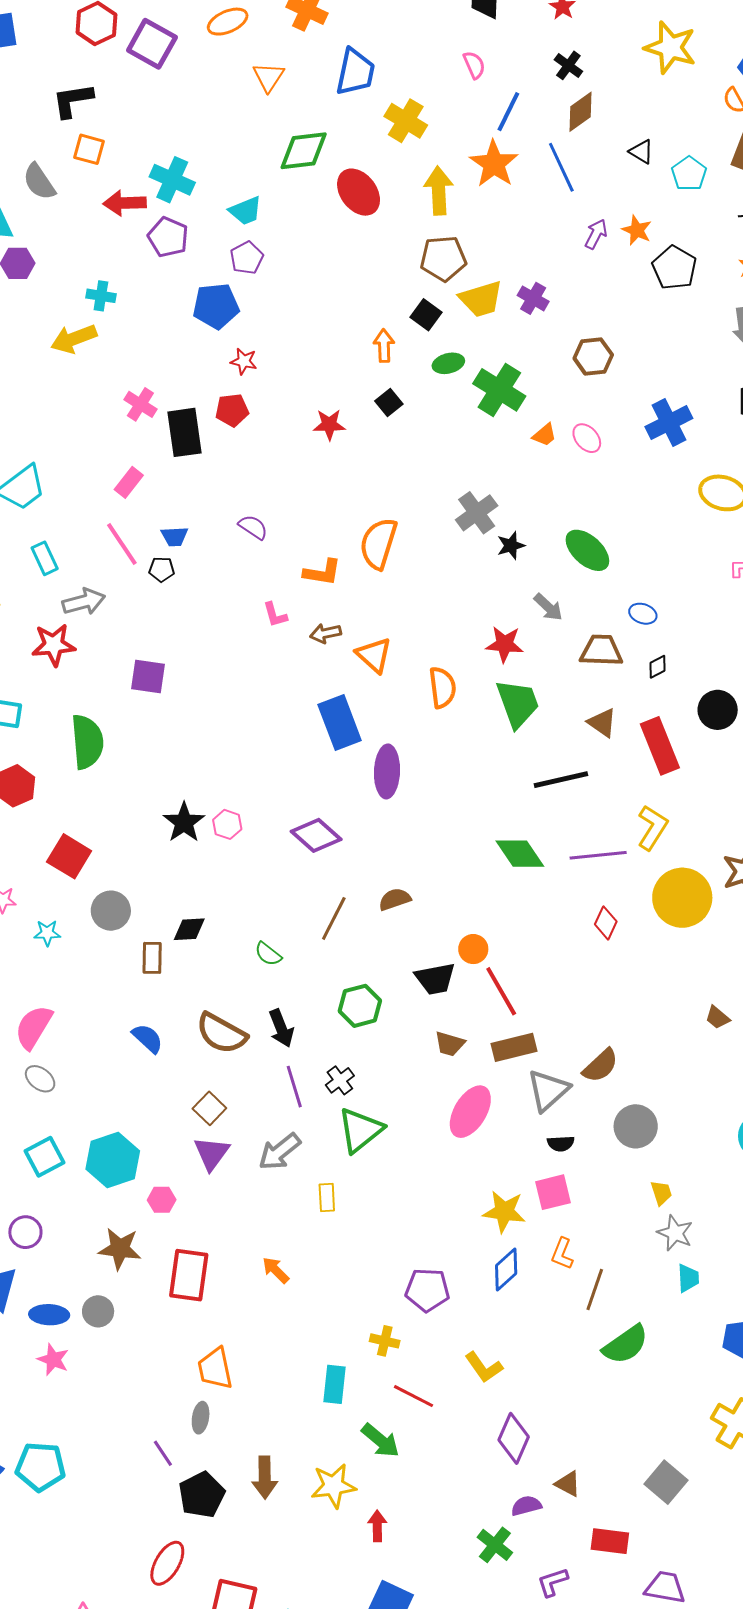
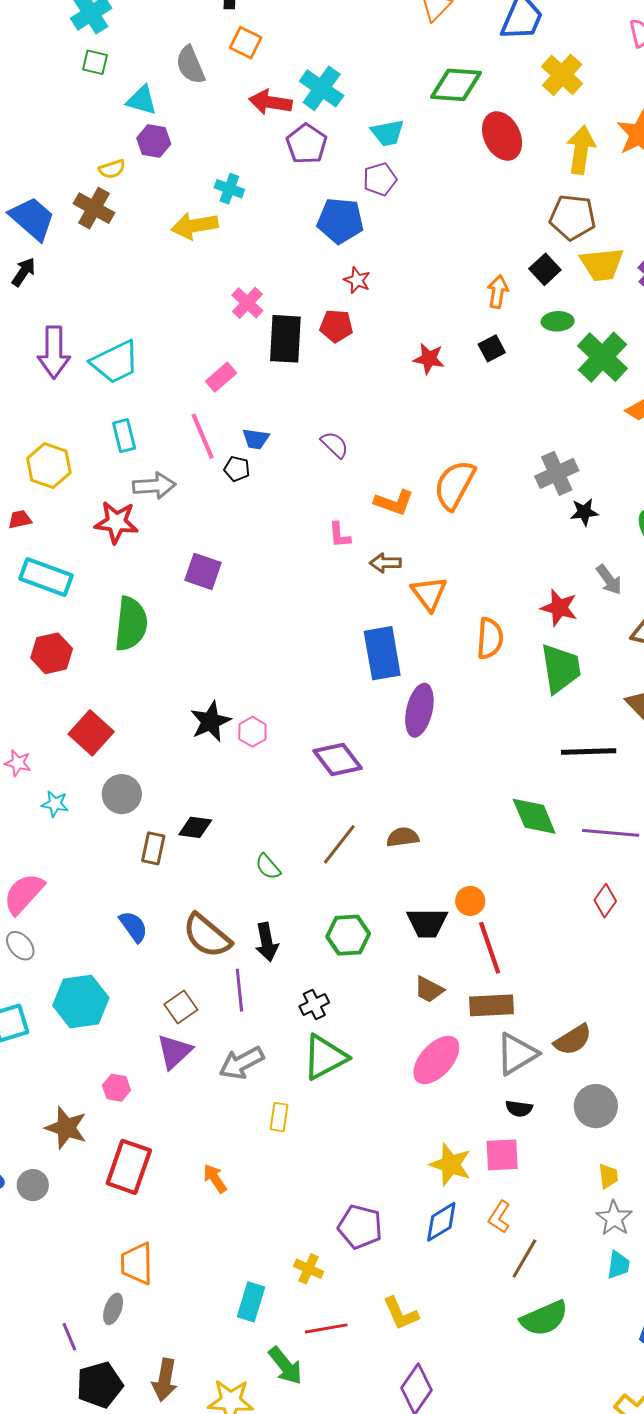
purple line: (294, 1087) -> (239, 990), moved
cyan hexagon: (113, 1160) -> (81, 1002), moved
red line: (414, 1396) -> (326, 1328), turned -48

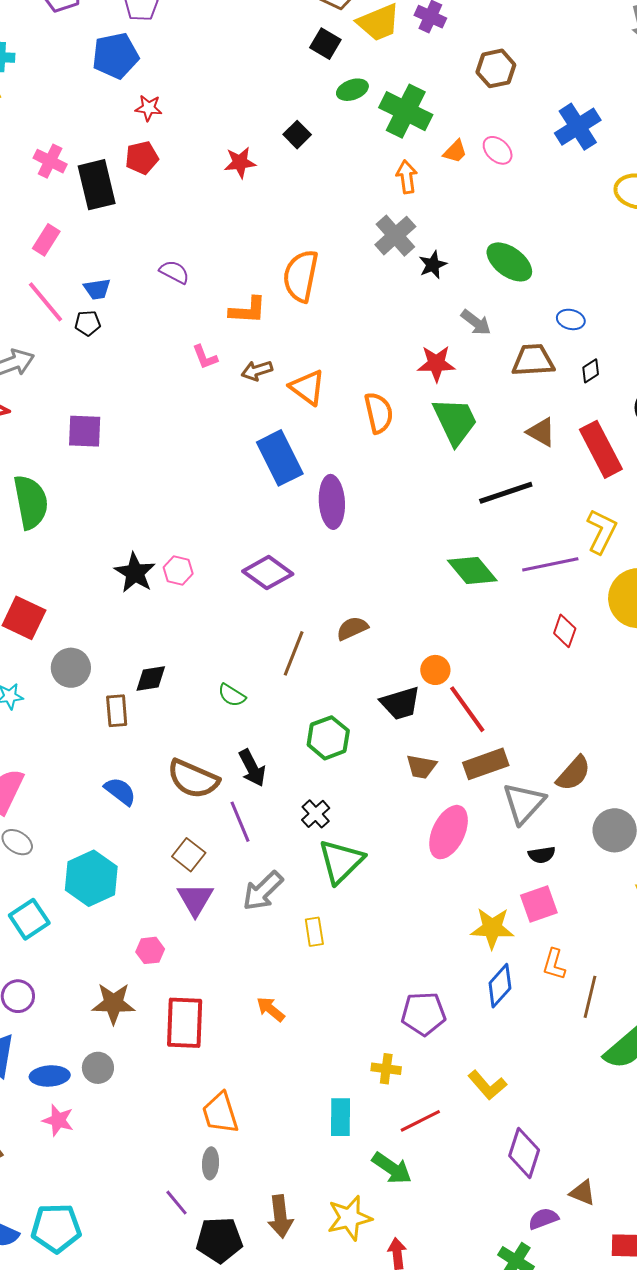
orange arrow: (498, 292) -> (407, 177), moved
black pentagon: (100, 1385) -> (219, 1240), turned 30

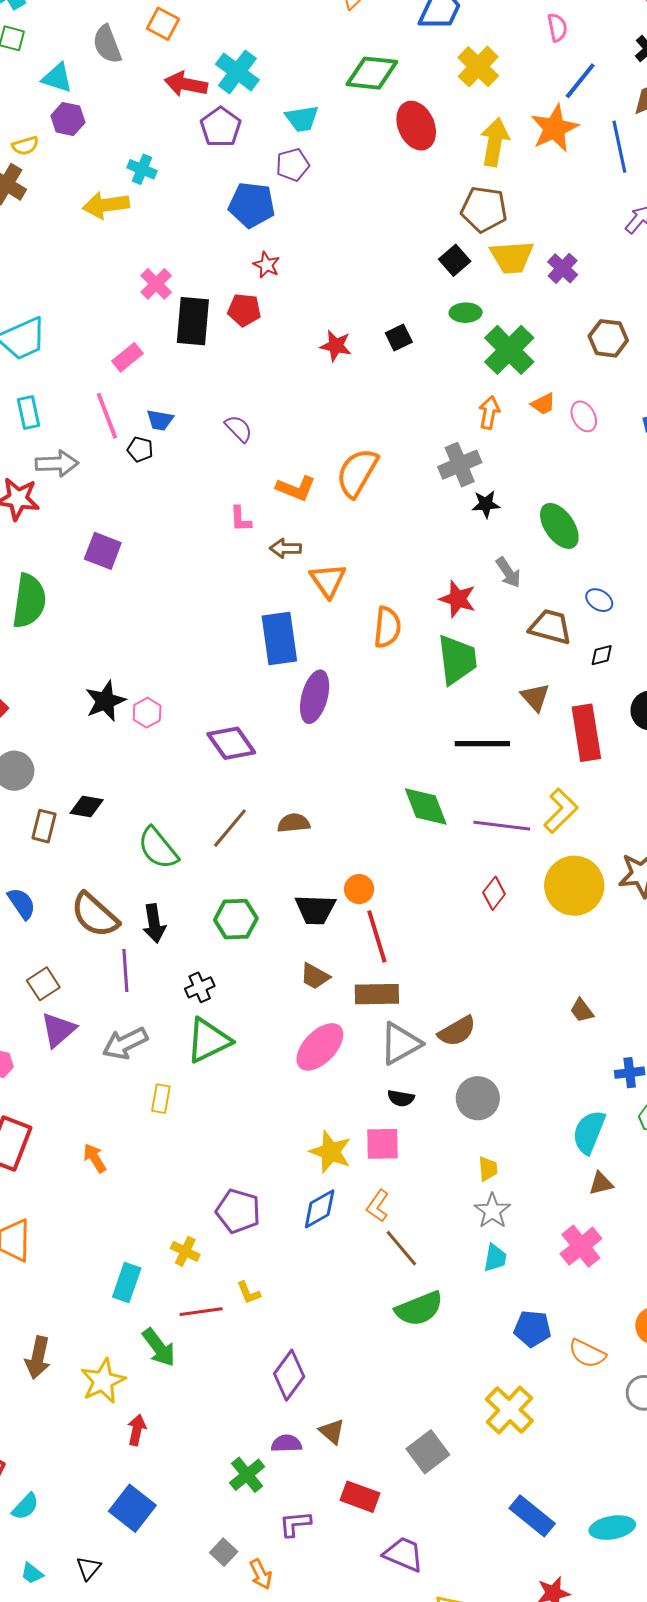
green semicircle: (232, 695) -> (158, 848), size x1.6
brown square: (189, 855) -> (43, 984), moved
brown line: (590, 997) -> (401, 1248), turned -72
yellow L-shape: (487, 1085) -> (249, 1293), moved, size x0.7
yellow star: (350, 1218) -> (103, 1381), turned -30

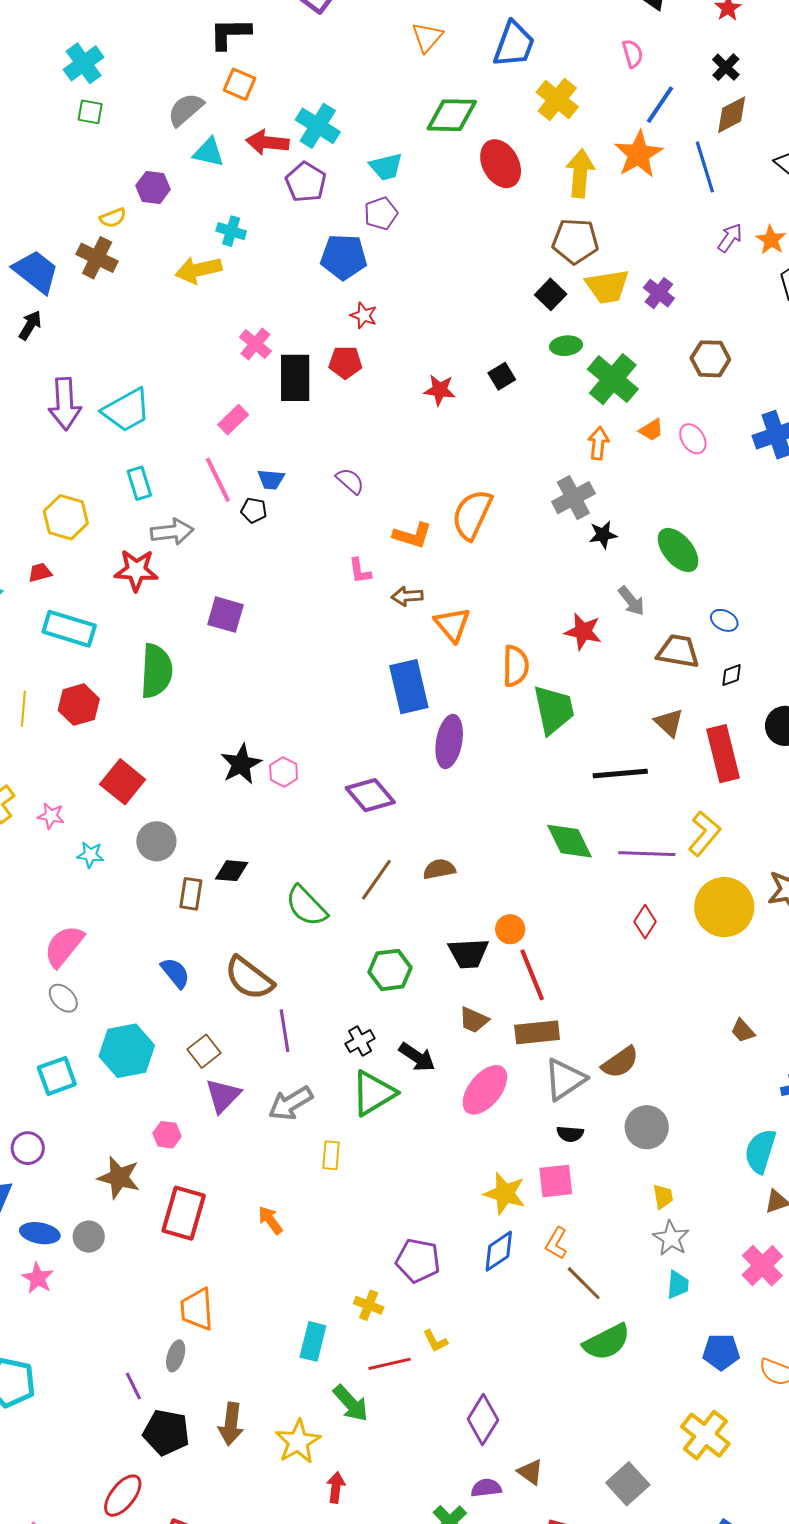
gray semicircle: (107, 44) -> (186, 110), turned 75
cyan triangle: (57, 78) -> (209, 152), moved
green trapezoid: (457, 660) -> (554, 710), moved
black arrow: (154, 923) -> (417, 1057), moved, turned -42

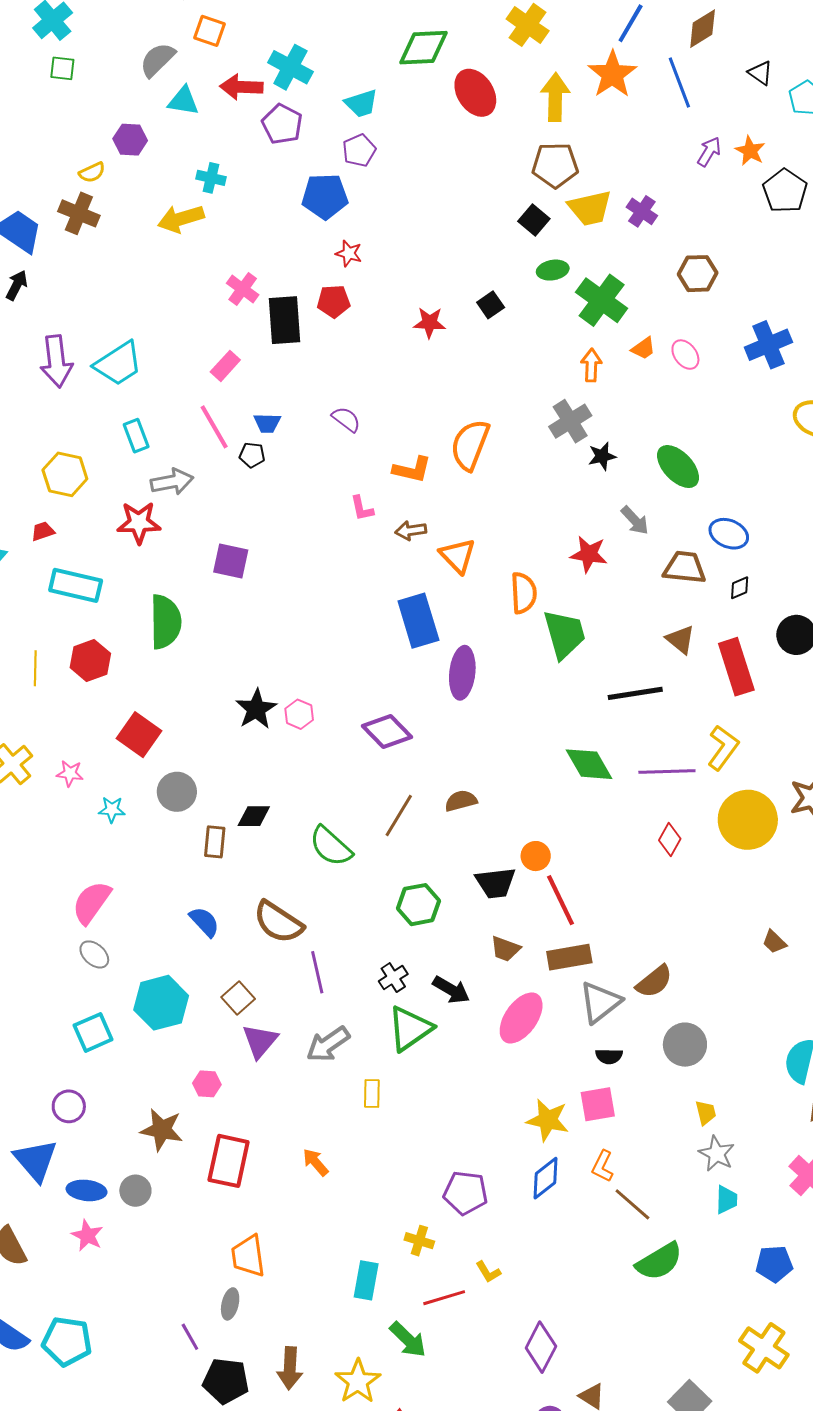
blue ellipse: (724, 620) -> (729, 534), size x1.4

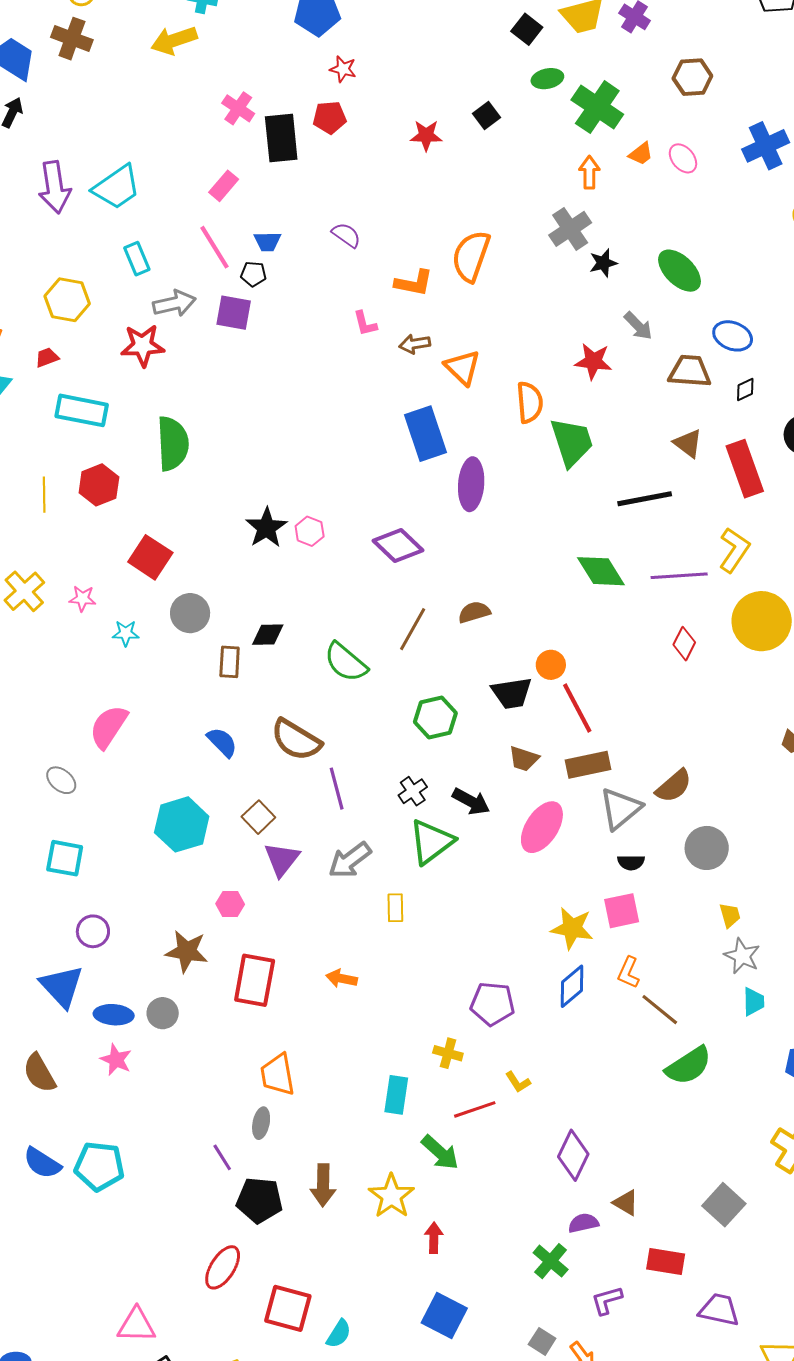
purple square: (231, 561) -> (234, 313), moved
gray ellipse: (94, 954) -> (61, 780), moved
cyan square: (93, 1032) -> (65, 858), moved, turned 36
orange arrow: (316, 1162) -> (342, 979), turned -36

